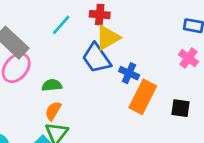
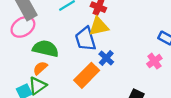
green semicircle: (52, 85) -> (46, 49), size x1.6
orange rectangle: (143, 97) -> (87, 75), moved

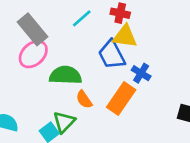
yellow triangle: (99, 26) -> (125, 36), turned 30
orange semicircle: (40, 68) -> (84, 99), moved, turned -72

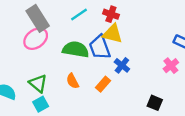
green semicircle: (65, 75) -> (76, 49), moved
orange rectangle: (121, 98) -> (103, 84), size x0.6
green triangle: (64, 122) -> (38, 83), moved, turned -42

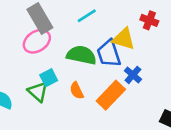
red cross: (111, 14) -> (149, 20), moved
orange rectangle: (103, 84) -> (111, 95), size x1.6
cyan square: (41, 104) -> (49, 78), moved

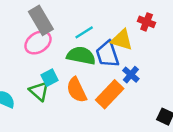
cyan line: (87, 16) -> (84, 32), moved
orange semicircle: (77, 91) -> (77, 90), size x1.5

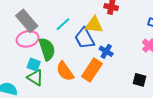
pink ellipse: (38, 42) -> (28, 39), turned 30
green semicircle: (81, 56) -> (47, 49), moved, turned 70
cyan square: (50, 78) -> (34, 65), moved, turned -32

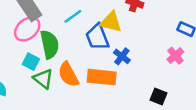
pink ellipse: (28, 39) -> (27, 29), turned -35
orange rectangle: (92, 70) -> (102, 77), turned 55
green triangle: (35, 78) -> (43, 79), moved

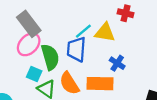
cyan line: (73, 16) -> (83, 31), moved
blue trapezoid: (97, 37) -> (76, 49), moved, turned 30

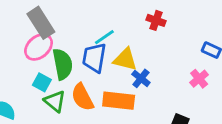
yellow triangle: (105, 32) -> (125, 59), moved

